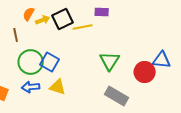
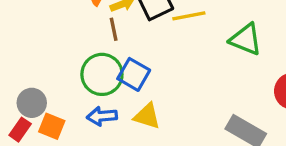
brown line: (16, 35) -> (114, 29), moved
green triangle: (110, 61) -> (246, 39), moved, turned -40

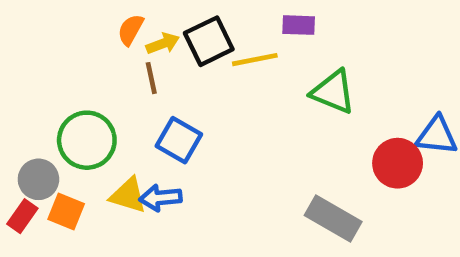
green circle: (102, 74) -> (87, 140), moved
blue arrow: (102, 116) -> (160, 198), moved
yellow triangle: (147, 116) -> (128, 195), moved

